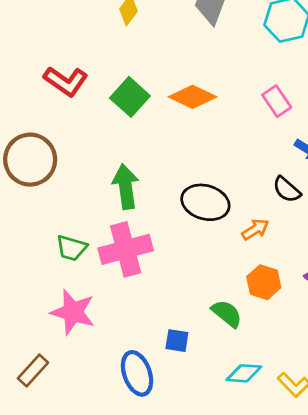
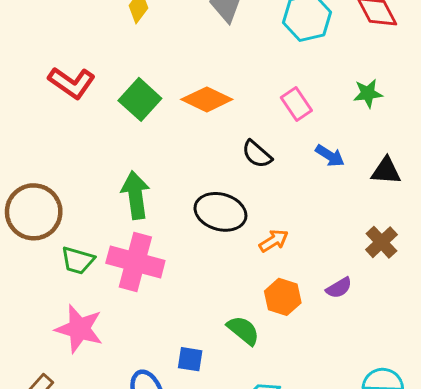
brown circle: (30, 160) -> (34, 212), moved
black semicircle: (287, 190) -> (257, 154), moved
pink cross: (126, 249) -> (135, 262), turned 30

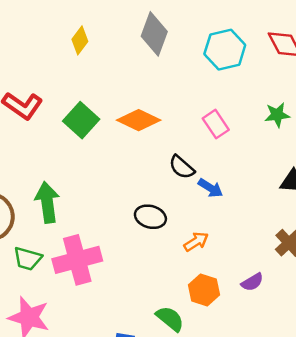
blue arrow: (330, 156) -> (210, 188), moved
green arrow: (135, 195) -> (47, 202), moved
black ellipse: (220, 212) -> (150, 217), size x0.7
pink cross: (135, 262) -> (77, 260), turned -30

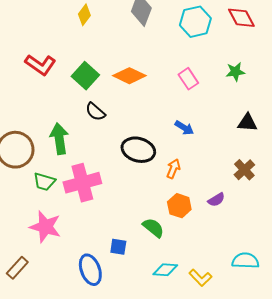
black semicircle: (182, 167) -> (95, 112), moved
black ellipse: (150, 217) -> (138, 150), size x1.4
orange arrow: (196, 242) -> (173, 169), turned -36

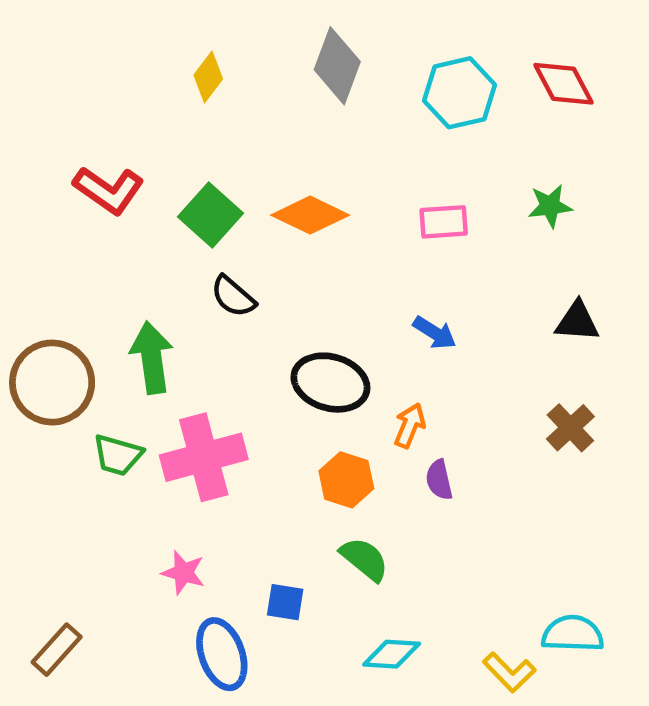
pink rectangle: (188, 79) -> (444, 222), turned -60
purple semicircle: (216, 200) -> (439, 480), moved, turned 108
orange hexagon: (179, 206) -> (346, 480), moved
pink star: (45, 227) -> (183, 573), moved, size x0.6
yellow L-shape: (200, 278) -> (509, 672), moved

